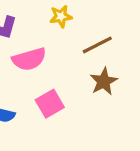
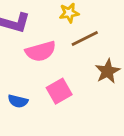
brown line: (97, 45) -> (85, 39), moved

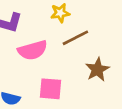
pink square: (59, 91) -> (51, 89), turned 35

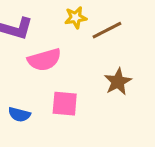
brown line: (75, 38) -> (107, 30), moved

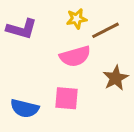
pink semicircle: (44, 60) -> (75, 56), moved
blue semicircle: (19, 115) -> (25, 108), size x1.4

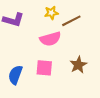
brown star: (116, 78) -> (78, 65), moved
blue semicircle: (25, 108) -> (15, 75), turned 96

